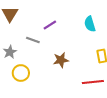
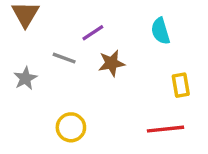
brown star: (61, 60) -> (111, 63), moved
yellow circle: (21, 73) -> (71, 127), moved

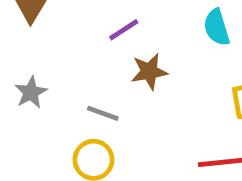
gray line: (64, 58) -> (103, 113), moved

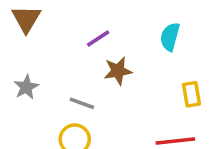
cyan semicircle: (217, 27) -> (170, 37), turned 32

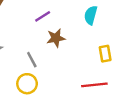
gray line: (82, 103) -> (32, 60), turned 42

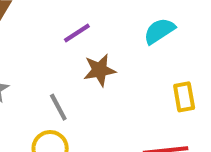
cyan semicircle: (91, 15) -> (159, 31), turned 42

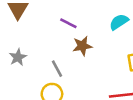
purple line: (77, 33) -> (68, 23), turned 60

